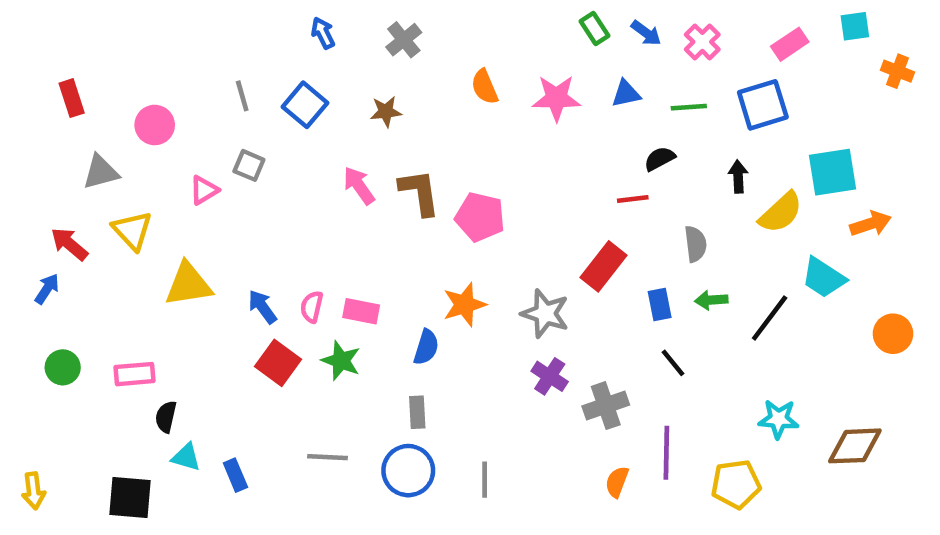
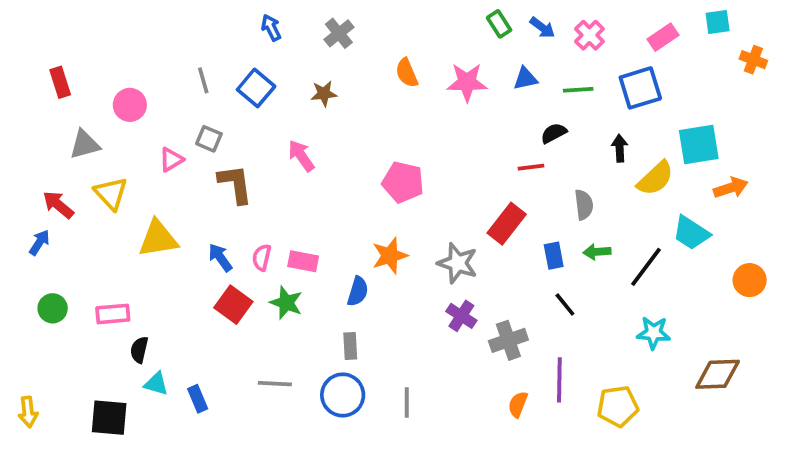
brown L-shape: (419, 192) -> (235, 184), moved
cyan star: (779, 419) -> (654, 333), moved

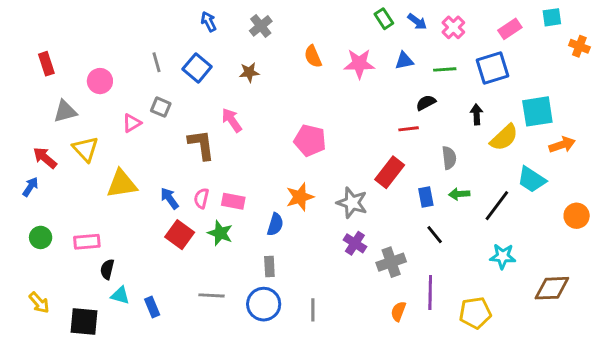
brown L-shape: (235, 184) -> (201, 145), moved
yellow arrow: (28, 412) -> (39, 303), moved, turned -35

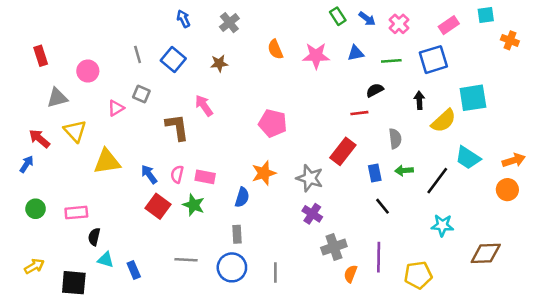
orange arrow: (562, 145) -> (514, 160), moved
gray cross: (391, 262) -> (334, 247), moved
yellow arrow: (39, 303) -> (34, 266), turned -78

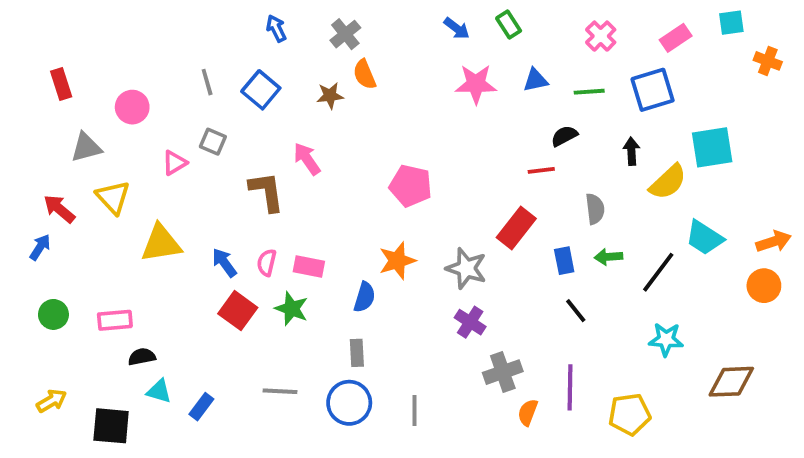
blue arrow: (367, 19) -> (457, 28), moved
orange semicircle: (275, 49) -> (365, 74), moved
black semicircle: (94, 237) -> (142, 357), turned 66
blue rectangle: (134, 270) -> (201, 407), turned 60

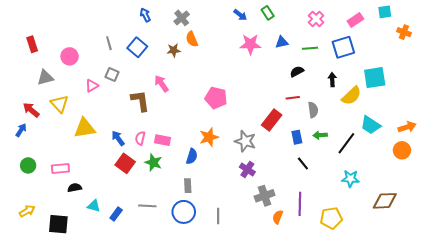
red line: (541, 170) -> (293, 98), moved
cyan triangle: (159, 391) -> (94, 206), moved
blue rectangle: (201, 407) -> (116, 214), moved

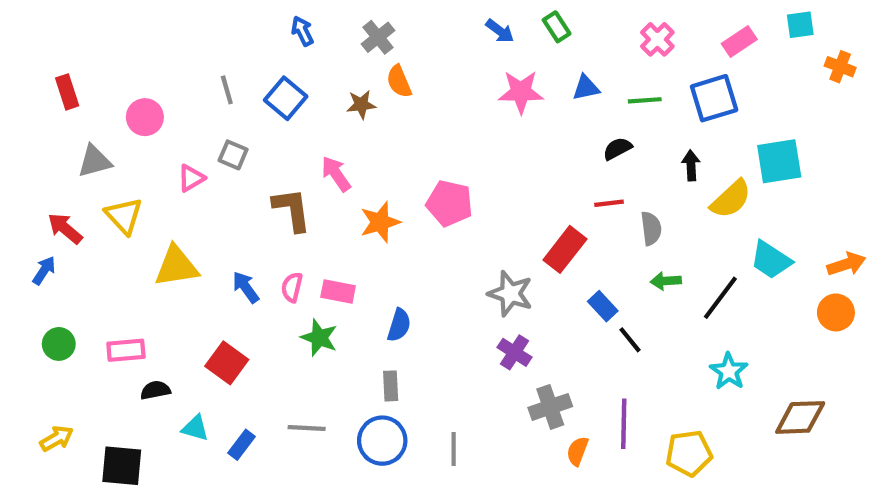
orange star: (209, 137) -> (380, 222), moved
blue rectangle: (297, 137) -> (603, 306), moved, turned -32
red square: (125, 163) -> (227, 363), moved
cyan star: (350, 179) -> (729, 371), turned 30

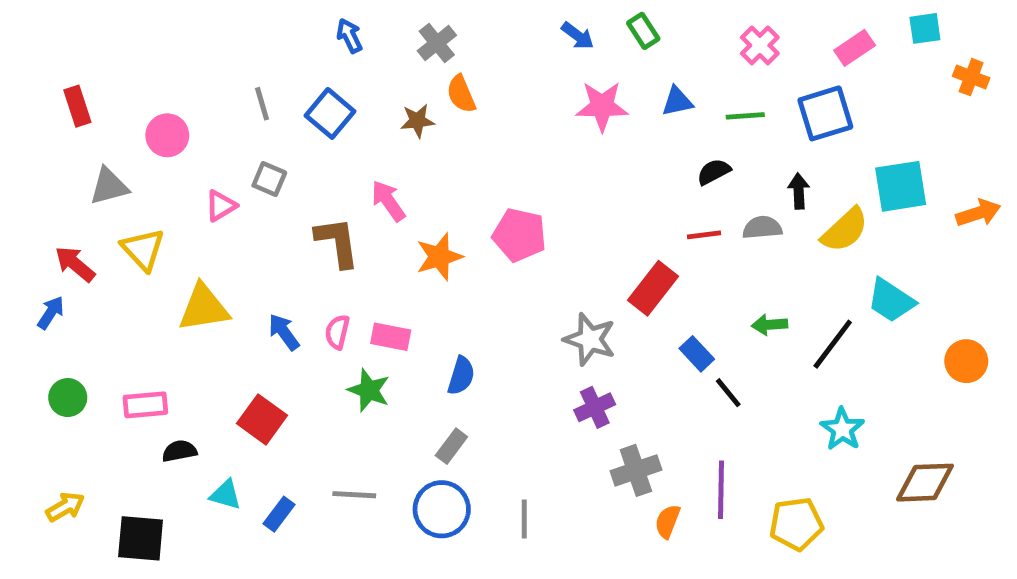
gray semicircle: (651, 228) -> (762, 228), moved, turned -88
orange arrow: (846, 264) -> (978, 213), moved
purple cross: (515, 352) -> (595, 407), turned 32
gray rectangle: (391, 386) -> (451, 446), turned 40

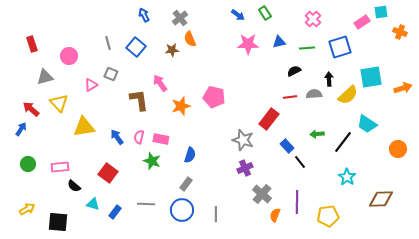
pink rectangle: (855, 48) -> (362, 22), moved
black semicircle: (179, 451) -> (74, 186), turned -128
gray cross: (636, 470) -> (262, 194), turned -30

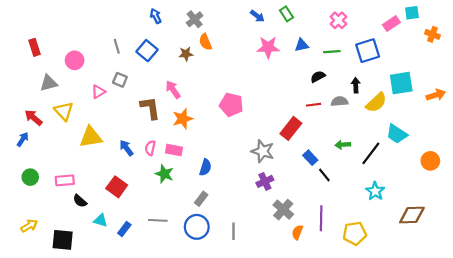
orange star: (181, 106) -> (183, 119), moved

